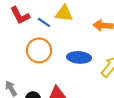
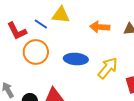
red L-shape: (20, 15) -> (17, 31), moved

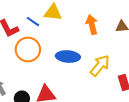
orange arrow: (100, 27) -> (92, 25), turned 72

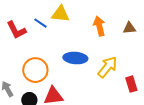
orange circle: (28, 50) -> (35, 70), moved

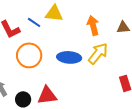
yellow arrow: (107, 67) -> (98, 53), moved
orange circle: (35, 70) -> (29, 55), moved

